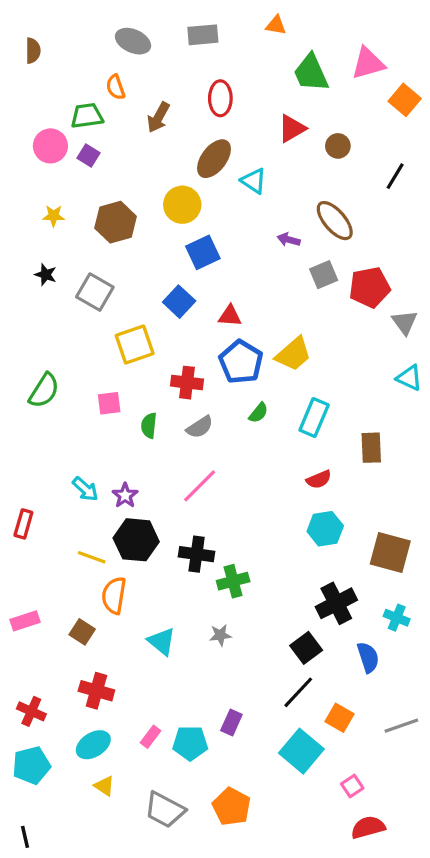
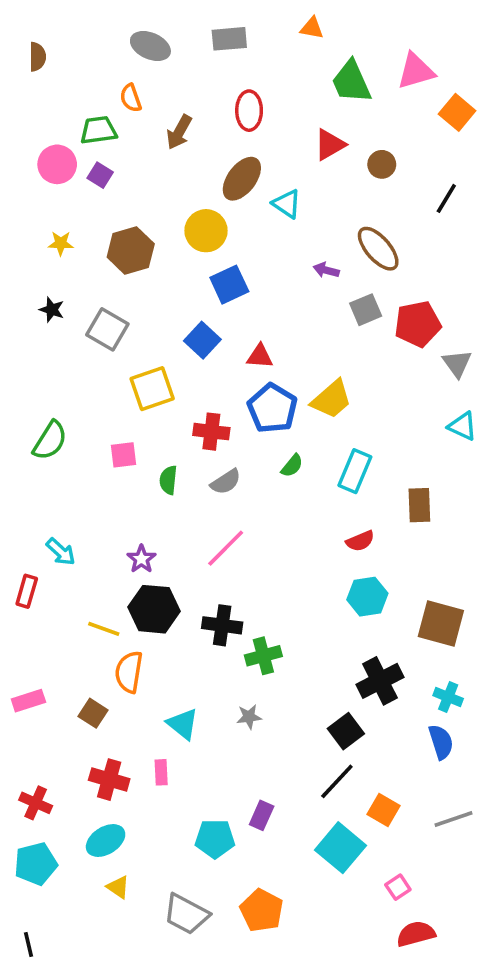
cyan arrow: (85, 489) -> (61, 552), moved
blue semicircle: (368, 657) -> (441, 742), moved
pink rectangle: (150, 737) -> (161, 772), moved, turned -40

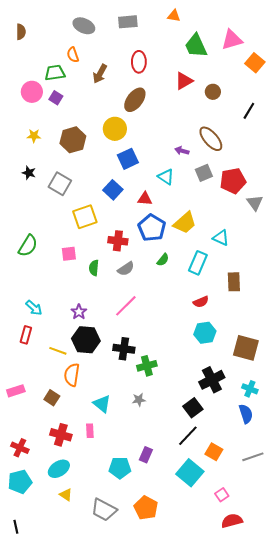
cyan triangle: (287, 204) -> (166, 177), moved
cyan triangle: (462, 426) -> (221, 238), moved
red rectangle: (27, 591) -> (26, 335), moved

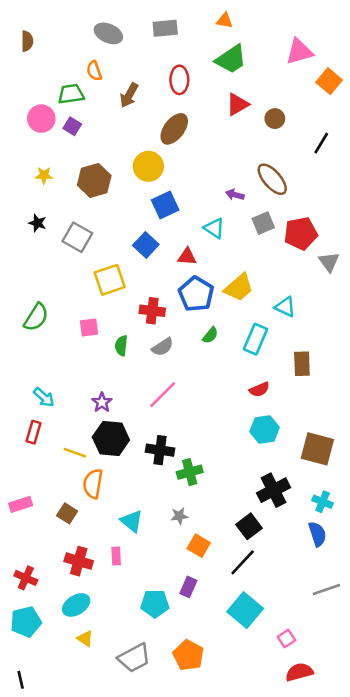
green trapezoid: (196, 46) -> (231, 59), moved, turned -100
orange square: (214, 452) -> (199, 546), moved
gray trapezoid: (104, 510) -> (134, 658), turned -56

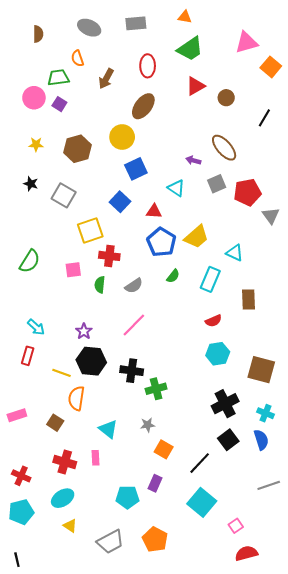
brown semicircle: (27, 41) -> (38, 34), moved
red cross: (152, 311) -> (109, 256), moved
black square: (249, 526) -> (228, 440), moved

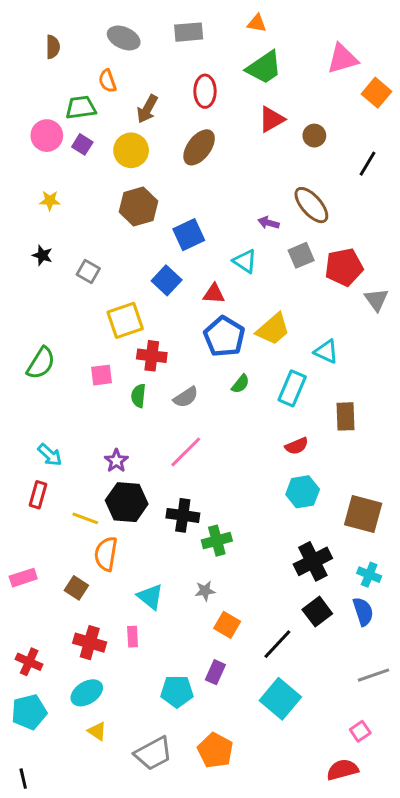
yellow circle: (122, 137) -> (131, 150), moved
brown hexagon: (77, 149) -> (138, 207), moved
gray square: (64, 195) -> (88, 272), size x0.7
pink square: (236, 526) -> (360, 731), moved

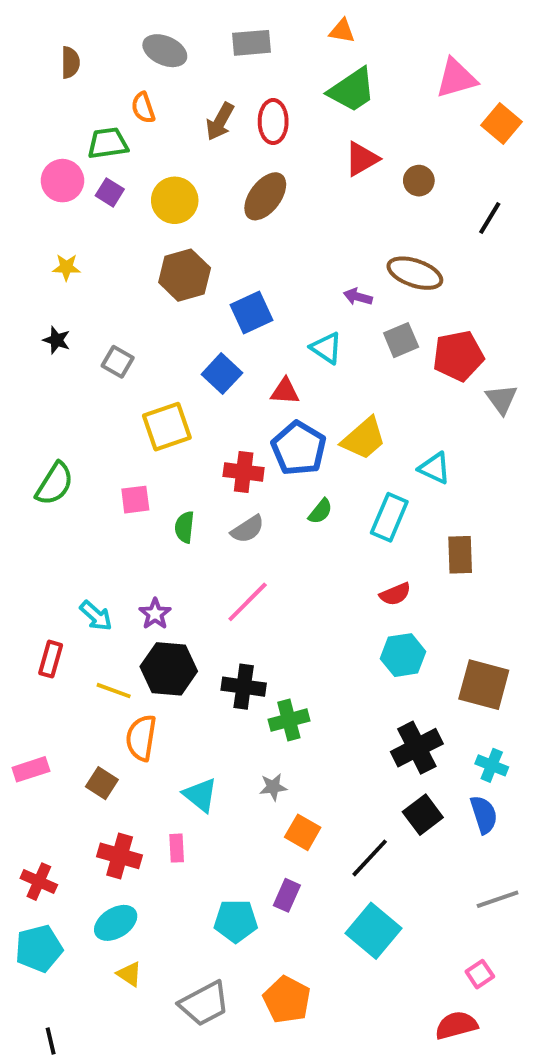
brown arrow: (147, 109) -> (220, 122), moved
brown ellipse: (311, 205) -> (415, 273), turned -30
red cross: (152, 356) -> (244, 472), moved
cyan arrow: (50, 455) -> (96, 616), moved
black line: (23, 779) -> (51, 1041), moved

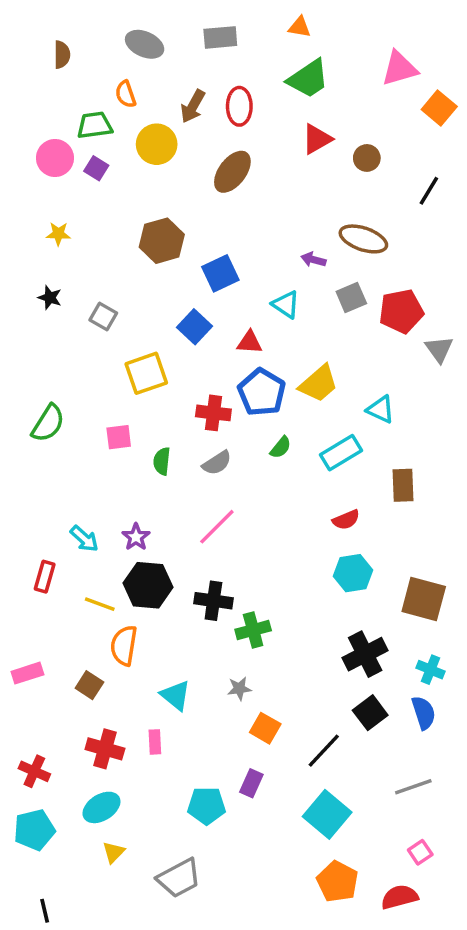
yellow circle: (175, 200) -> (157, 144), moved
cyan rectangle: (389, 517) -> (341, 453), turned 36
gray line: (498, 899) -> (413, 787), moved
yellow triangle: (129, 974) -> (114, 852), turned 40
orange pentagon: (287, 1000) -> (337, 882), moved

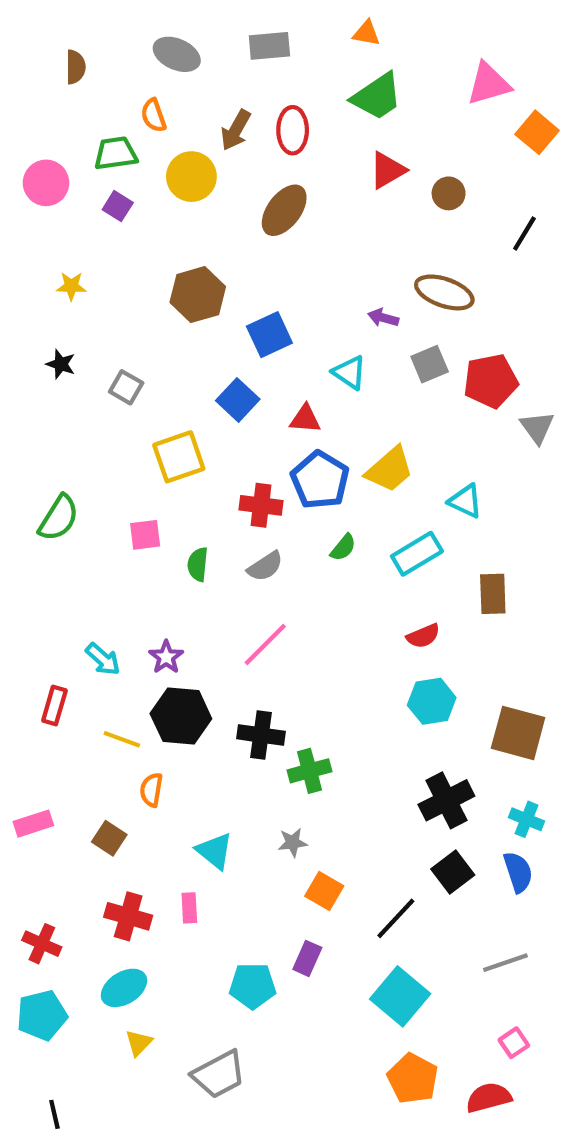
pink circle: (55, 158) -> (46, 183), moved
orange semicircle: (124, 646) -> (151, 790), size x0.7

